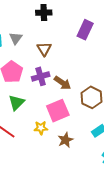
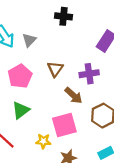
brown triangle: (44, 49) -> (55, 69), moved
purple cross: (41, 76) -> (89, 74), moved

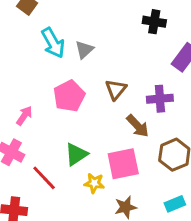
black cross: (64, 16) -> (154, 22), moved
green triangle: (21, 110) -> (76, 154), moved

